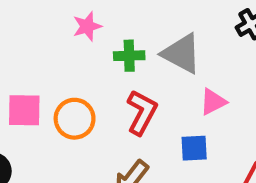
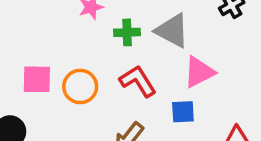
pink triangle: (213, 102) -> (199, 72), size x1.4
red L-shape: (142, 112) -> (138, 81), turned -60

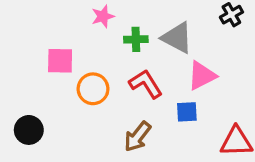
pink square: (37, 79) -> (60, 61), moved

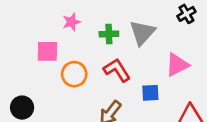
pink star: (103, 16) -> (71, 22), moved
gray triangle: (177, 38) -> (142, 33), turned 44
pink triangle: (202, 76) -> (177, 65), moved

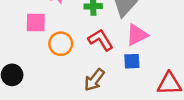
pink triangle: (177, 65) -> (137, 35), moved

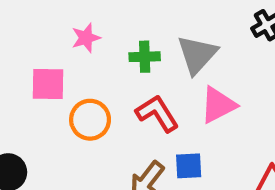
blue square: (132, 61) -> (189, 166), moved

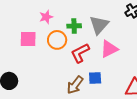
red L-shape: (157, 113) -> (80, 53), turned -85
orange circle: (90, 120) -> (57, 40), moved

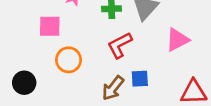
orange circle: (57, 40) -> (69, 60), moved
pink triangle: (109, 49) -> (177, 40), moved

